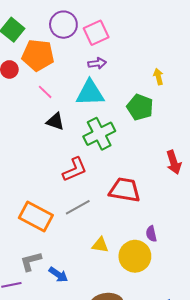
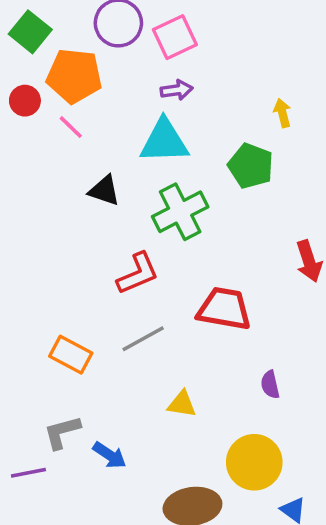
pink line: (45, 92) -> (71, 127), moved
orange rectangle: (36, 216) -> (71, 355), size x0.7
yellow circle: (135, 256) -> (254, 462), moved

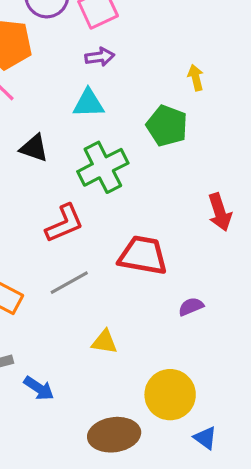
cyan triangle: (164, 141) -> (88, 103), size x0.7
purple semicircle: (270, 385) -> (191, 307), moved, turned 80

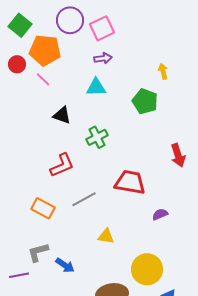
green cross: (103, 167) -> (97, 137), moved, size x0.7
red L-shape: (64, 223) -> (62, 165), moved

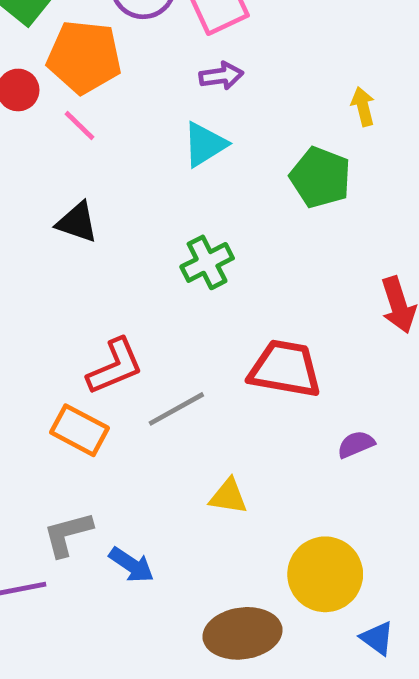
cyan triangle: (96, 87) -> (205, 144), turned -30
black triangle: (62, 115) -> (77, 222), moved
red L-shape: (62, 165) -> (115, 366), moved

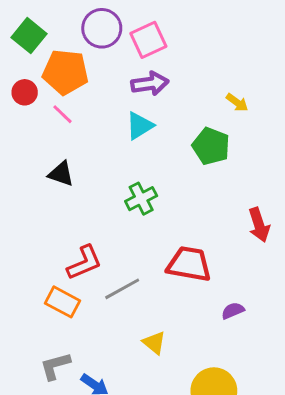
purple arrow: (221, 76) -> (150, 84), size x1.4
yellow arrow: (363, 107) -> (237, 103), turned 140
yellow triangle: (228, 496) -> (154, 343), turned 30

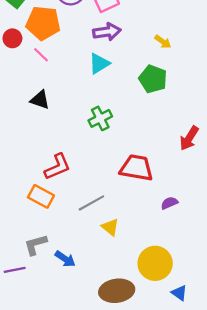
yellow arrow: (237, 103) -> (163, 42), moved
red arrow: (259, 225) -> (189, 138), turned 50
gray line: (122, 289) -> (91, 203), moved

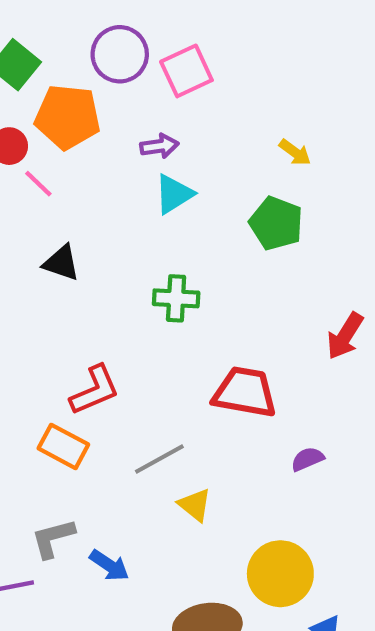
purple arrow: (107, 32) -> (159, 146), moved, size x0.7
pink line: (41, 55) -> (38, 184), moved
green cross: (100, 118) -> (176, 298), turned 30

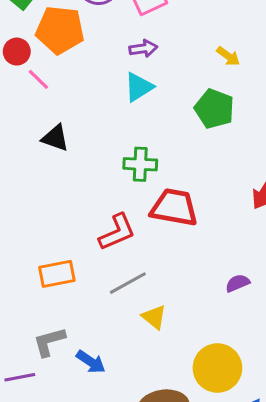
purple arrow: (159, 146) -> (143, 48), moved
red L-shape: (95, 390) -> (117, 232), moved
red trapezoid: (245, 392) -> (174, 207), moved
orange rectangle: (63, 446) -> (57, 274), turned -39

